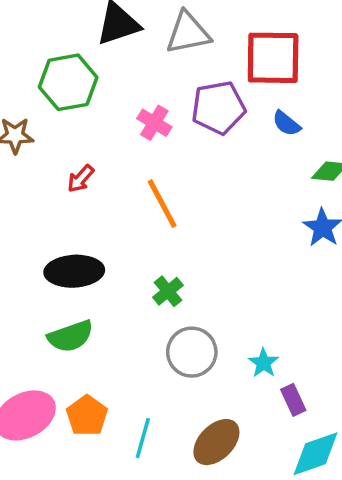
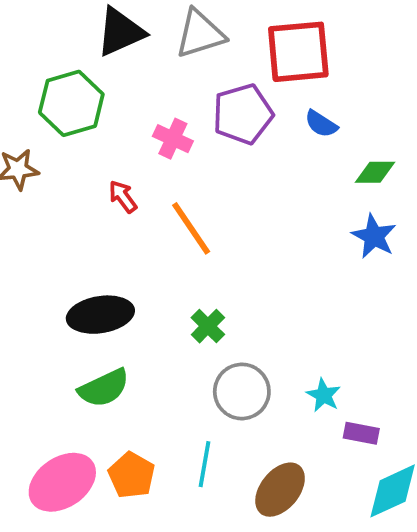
red arrow: (81, 179) -> (123, 197), moved, turned 108
purple rectangle: (293, 400) -> (361, 433), turned -48
cyan line: (143, 438) -> (204, 464), moved

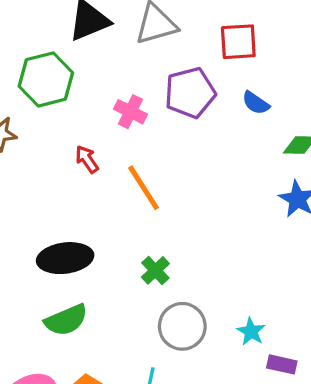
red square: (298, 52) -> (238, 42), size x0.7

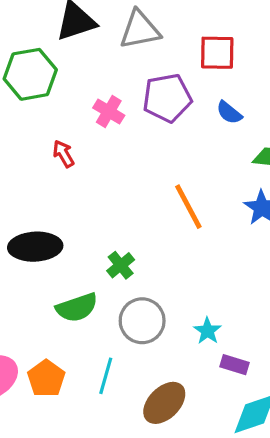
orange line: (144, 188) -> (188, 207), moved
green semicircle: (66, 320) -> (77, 308), moved

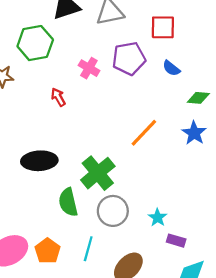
orange line: (188, 207) -> (144, 133), turned 72
green cross: (121, 265) -> (98, 173), size x1.8
green semicircle: (77, 308) -> (68, 202), turned 96

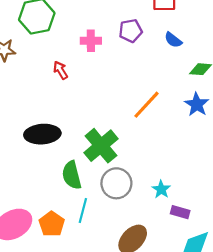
purple pentagon: (129, 58) -> (131, 31), size x0.7
pink cross: (89, 68) -> (91, 41), turned -30
cyan line: (88, 249) -> (83, 211), moved

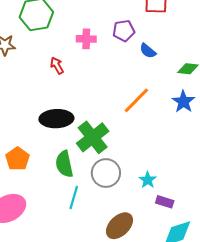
blue semicircle: (173, 40) -> (148, 51), moved
black ellipse: (42, 134) -> (56, 119), moved
orange pentagon: (52, 224) -> (18, 159), moved

